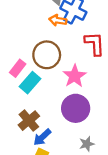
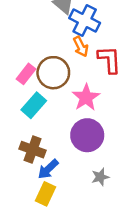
orange arrow: (58, 20) -> (81, 47), moved, turned -126
pink rectangle: (18, 68) -> (26, 74), moved
brown cross: (29, 121) -> (32, 150), turned -30

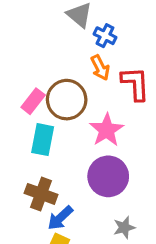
blue cross: (85, 20) -> (105, 36), size x0.6
cyan rectangle: (34, 105) -> (43, 140), turned -30

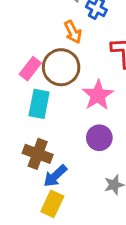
orange arrow: (100, 68) -> (73, 32), moved
purple circle: (108, 176) -> (99, 138), size x0.7

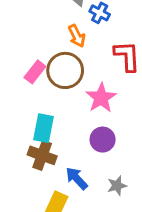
cyan rectangle: (39, 104) -> (44, 128), moved
blue arrow: (55, 176) -> (77, 178), moved, turned 90

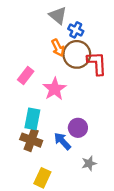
brown circle: (65, 70) -> (77, 54), moved
pink star: (101, 98) -> (55, 89), moved
blue arrow: (77, 178) -> (62, 141), moved

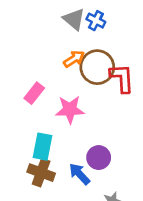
blue cross: (76, 30) -> (96, 21), moved
orange arrow: (58, 48) -> (74, 59), turned -96
pink star: (55, 89) -> (70, 110), turned 30

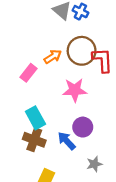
orange arrow: (74, 59) -> (53, 57), moved
pink star: (70, 110) -> (75, 90), moved
cyan rectangle: (42, 147) -> (35, 118), turned -40

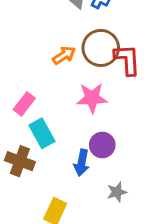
pink rectangle: (28, 73) -> (24, 104), moved
brown cross: (34, 140) -> (20, 161), moved
blue arrow: (67, 141) -> (82, 163), turned -126

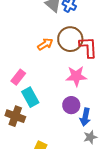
pink star: (92, 98) -> (76, 76), moved
blue arrow: (82, 163) -> (85, 117), moved
gray star: (117, 192) -> (90, 137), moved

